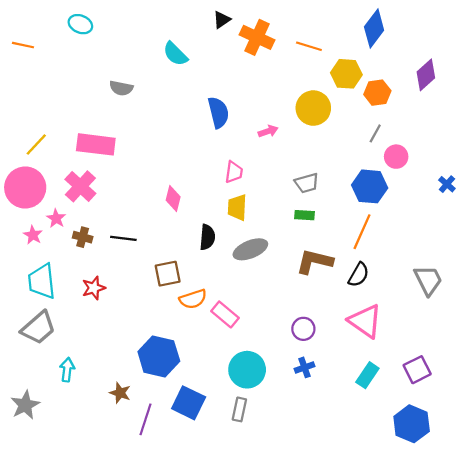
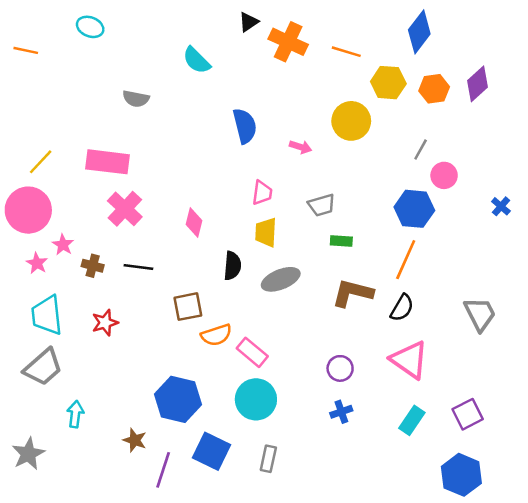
orange hexagon: (377, 93) -> (434, 89), moved
pink arrow: (268, 131) -> (301, 147), turned 36
gray trapezoid: (307, 183) -> (322, 205), moved
pink cross: (80, 186) -> (125, 209), moved
cyan circle: (247, 370) -> (256, 399), moved

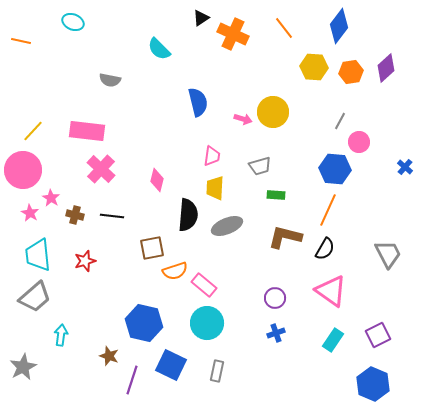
orange line: (346, 52) -> (284, 28), moved, turned 35
yellow circle: (351, 121) -> (273, 112), moved
black semicircle: (232, 266) -> (188, 215), size x1.4

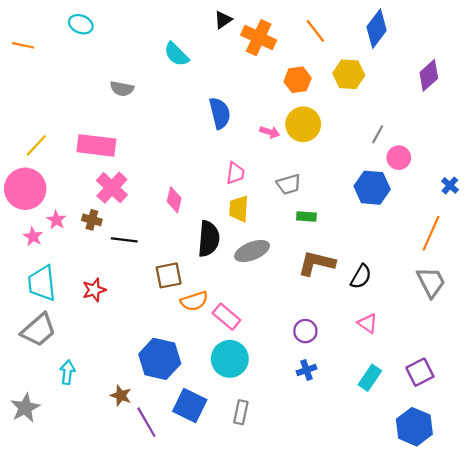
orange hexagon: (351, 72) -> (298, 80), moved
orange line: (328, 210) -> (431, 233), moved
brown cross: (75, 215) -> (92, 220), moved
pink triangle: (331, 291) -> (368, 323), size x0.6
purple line: (132, 380) -> (146, 422), turned -48

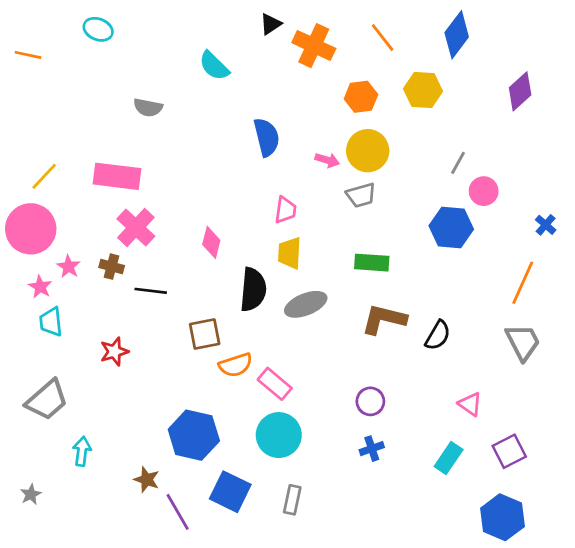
gray trapezoid: (289, 184) -> (361, 195), moved
green rectangle: (306, 217) -> (372, 263), size x1.4
cyan trapezoid: (42, 283) -> (51, 322), moved, size x0.7
pink triangle: (368, 323) -> (470, 404), moved
gray star: (25, 408) -> (31, 494), size x0.6

